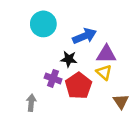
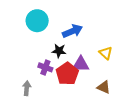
purple triangle: (106, 54) -> (81, 64), moved
yellow triangle: (104, 72) -> (106, 53), moved
brown triangle: (121, 101) -> (104, 87), turned -32

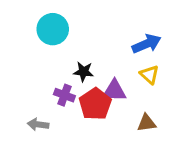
blue arrow: (72, 31) -> (147, 44), moved
brown triangle: (104, 87) -> (147, 123), turned -32
gray arrow: (27, 88) -> (38, 124), turned -88

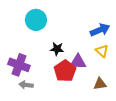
purple cross: (64, 95) -> (19, 65), moved, size x1.5

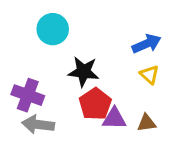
black star: (57, 49) -> (84, 72), size x1.5
purple triangle: (78, 62) -> (114, 119), moved
gray arrow: (26, 85) -> (38, 124), size x1.5

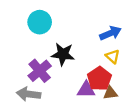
purple cross: (28, 95) -> (40, 71), moved, turned 30
red pentagon: (95, 104) -> (99, 79), moved

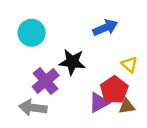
cyan circle: (40, 22) -> (32, 33), moved
blue arrow: (110, 33) -> (105, 28), moved
purple triangle: (86, 90) -> (99, 103), turned -30

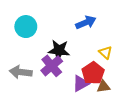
purple cross: (46, 81) -> (52, 66), moved
gray arrow: (33, 108) -> (21, 72), moved

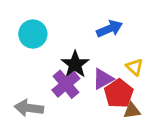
black star: (59, 50) -> (75, 64), turned 30
gray arrow: (21, 72) -> (29, 108), moved
purple triangle: (81, 83) -> (103, 79), moved

